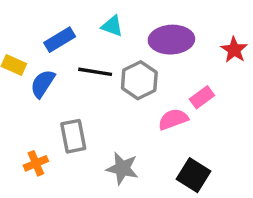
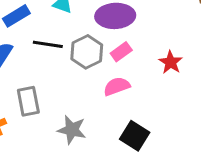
red star: (234, 50) -> (171, 62), moved
pink rectangle: (202, 97) -> (121, 52), moved

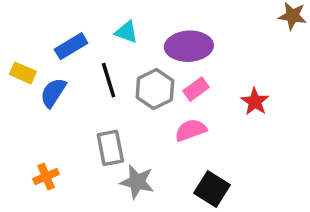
black line: (48, 44) -> (109, 80), turned 64
gray rectangle: (28, 101) -> (110, 148), moved

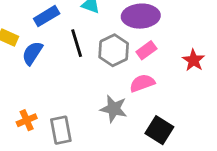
gray rectangle: (110, 148) -> (61, 130), moved
gray star: (137, 182) -> (114, 109), moved

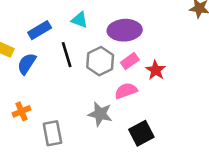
red star: (194, 60) -> (156, 70), moved
orange cross: (27, 120) -> (21, 111), moved
black square: (159, 130) -> (141, 133), turned 30

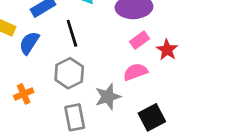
gray hexagon: (100, 61) -> (69, 73), moved
gray star: (100, 114) -> (108, 97), turned -30
gray rectangle: (52, 133) -> (75, 117), moved

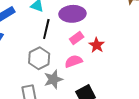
black line: (72, 33) -> (46, 29), moved, turned 30
gray hexagon: (69, 73) -> (39, 58), moved

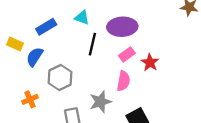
gray hexagon: (39, 58) -> (60, 77), moved
pink semicircle: (73, 61) -> (123, 81), turned 120

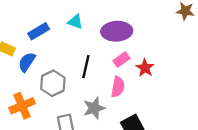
black line: (92, 44) -> (86, 67), moved
orange cross: (30, 99) -> (22, 106), size x1.5

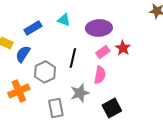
red star: (145, 68) -> (123, 48), moved

